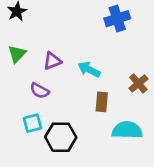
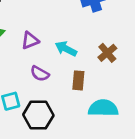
brown cross: (138, 84) -> (107, 53), moved
purple semicircle: (40, 91) -> (40, 74), moved

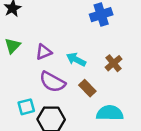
purple semicircle: (40, 74) -> (52, 82), size x1.5
brown rectangle: (78, 80) -> (87, 88), turned -49

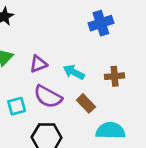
brown cross: (114, 63) -> (115, 76), turned 35
cyan square: (26, 107) -> (17, 106), moved

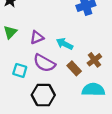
brown cross: (115, 76) -> (94, 60), moved, turned -32
cyan square: (17, 106) -> (20, 70), turned 32

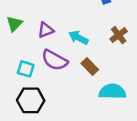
brown cross: (94, 60) -> (119, 35), moved
black hexagon: (43, 95) -> (31, 100), moved

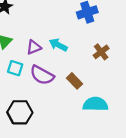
cyan arrow: (78, 38) -> (58, 45), moved
cyan square: (26, 69) -> (15, 68), moved

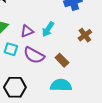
cyan arrow: (58, 45) -> (48, 29), turned -84
cyan semicircle: (95, 104) -> (61, 85), moved

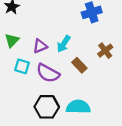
brown rectangle: (62, 60) -> (79, 65), moved
black hexagon: (15, 87) -> (47, 107), moved

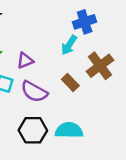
cyan arrow: (64, 44) -> (69, 45), moved
brown cross: (105, 51) -> (100, 66), size x1.5

